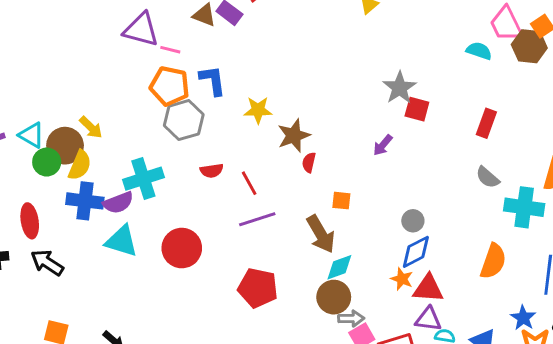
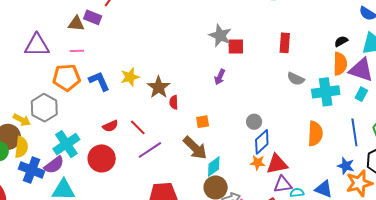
pink line: (170, 50) -> (77, 51), moved
blue L-shape: (213, 80) -> (99, 81), moved
gray hexagon: (184, 120) -> (44, 108), moved
blue cross: (85, 201) -> (32, 170), turned 30
red circle: (182, 248) -> (102, 158), moved

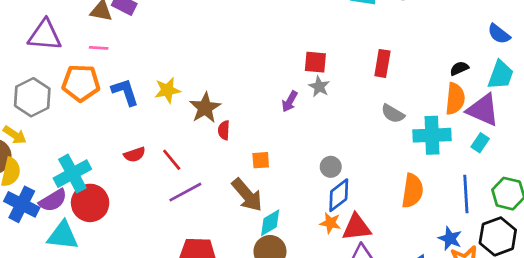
gray star: (220, 35) -> (319, 87), moved, size x0.7
gray hexagon: (44, 108) -> (32, 97), moved
red circle: (102, 158) -> (90, 203), moved

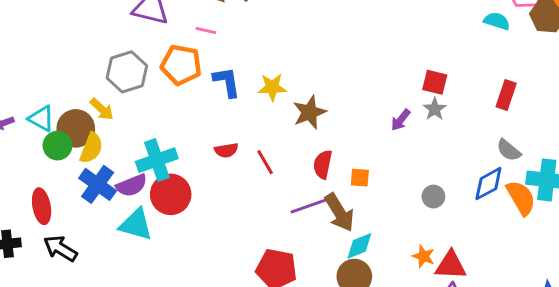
red semicircle: (224, 130) -> (323, 164), moved, size x1.4
orange semicircle: (412, 191) -> (521, 198), moved, turned -48
purple line: (185, 192) -> (309, 206), moved
blue diamond: (339, 195) -> (488, 184), moved

